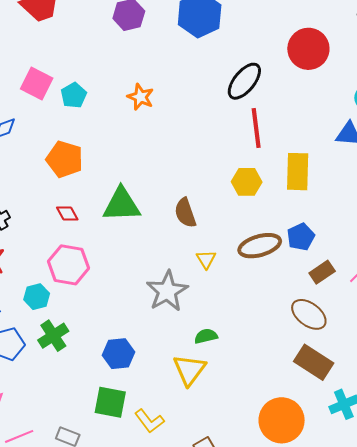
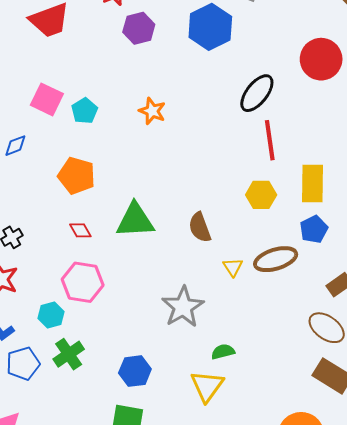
blue pentagon: (301, 237) -> (314, 229), moved
yellow triangle: (206, 259) -> (233, 267), moved

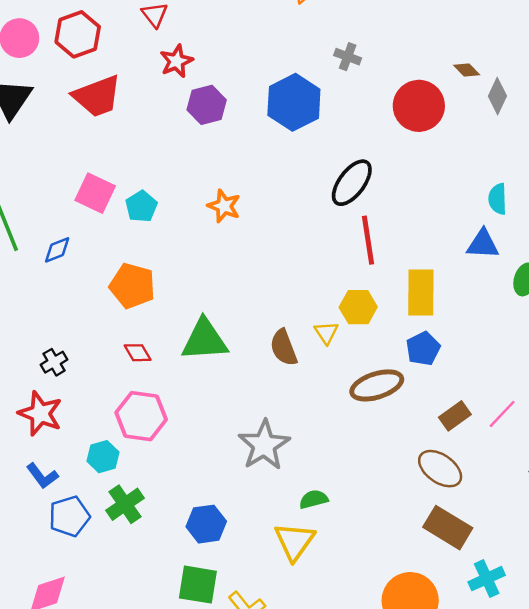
red circle: (321, 59) -> (419, 106), moved
yellow triangle: (233, 267) -> (326, 333), moved

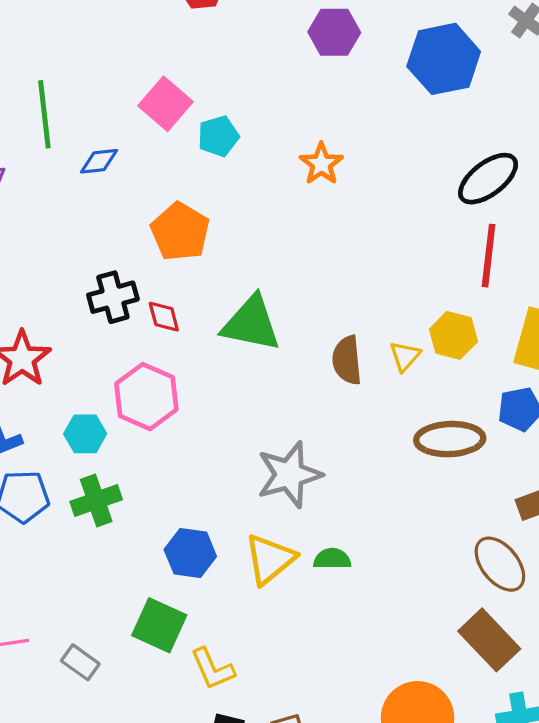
black cross: (54, 362) -> (113, 297), moved, size x1.4
yellow triangle: (295, 541) -> (270, 559), moved

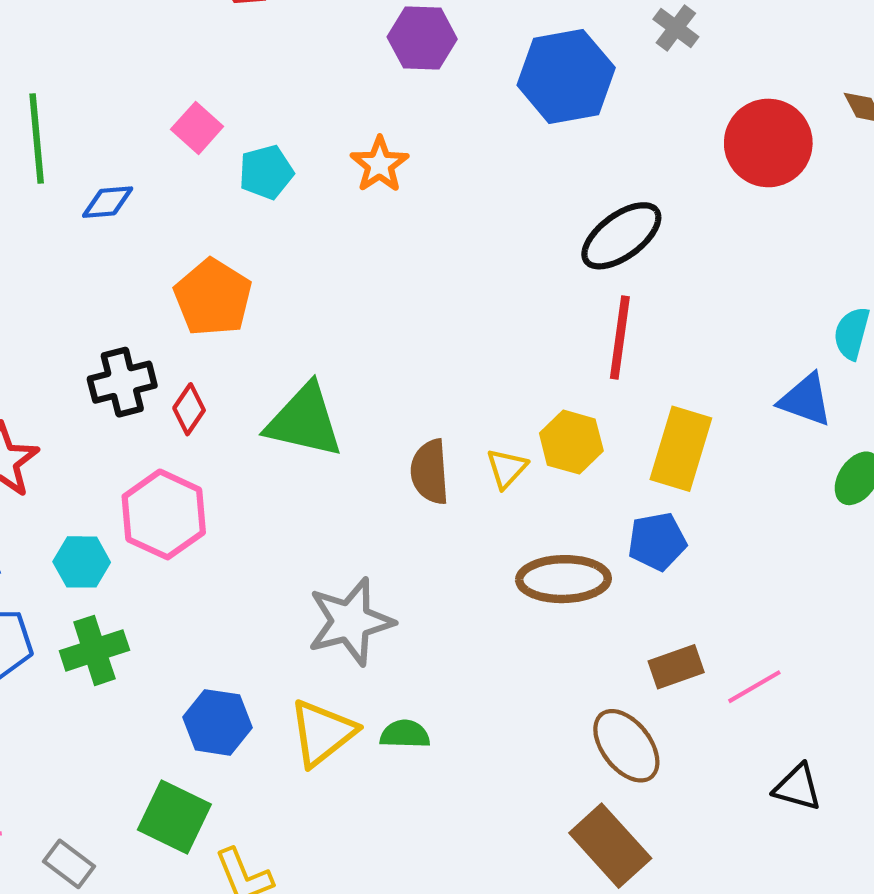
pink square: (165, 104) -> (197, 128), size x0.7
orange star: (321, 164) -> (379, 165), moved
red diamond: (164, 317) -> (189, 409), turned 48

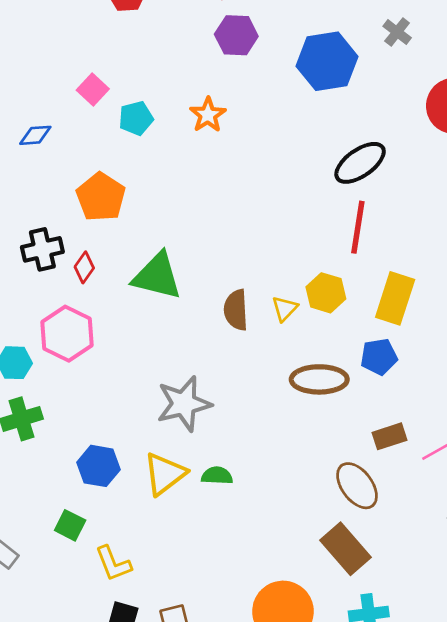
green square: (174, 817) -> (70, 525), size x0.7

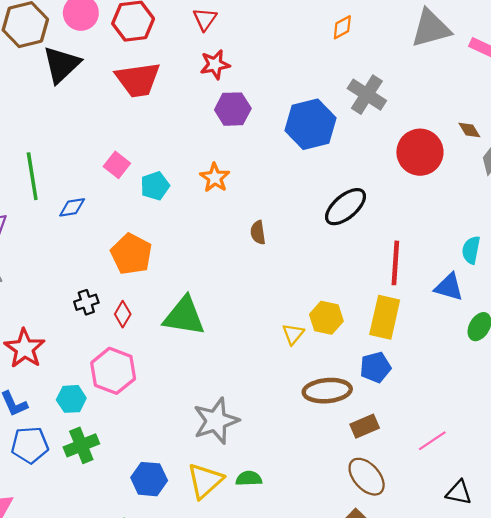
gray cross: (397, 32) -> (367, 95), size x1.6
red line: (358, 227) -> (395, 263), moved
black cross: (42, 249) -> (86, 302), size x0.7
brown semicircle: (236, 310) -> (258, 232), moved, size x0.7
brown rectangle: (389, 436) -> (365, 426), moved

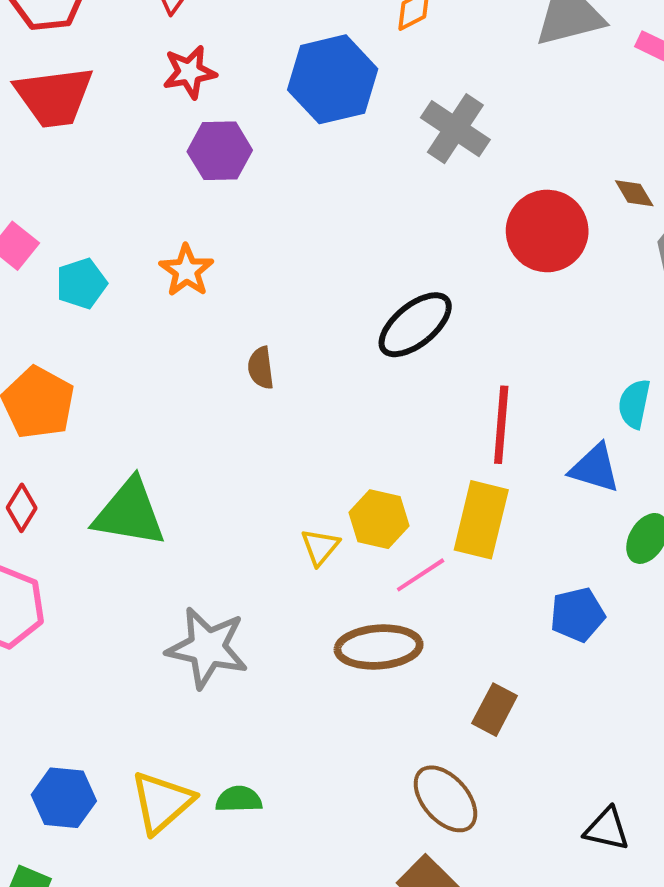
blue hexagon: (310, 124) -> (333, 79), moved
blue pentagon: (375, 367) -> (577, 615), moved
gray star: (216, 421) -> (207, 648), moved, turned 30
brown rectangle: (365, 426) -> (495, 710), moved, turned -40
pink line: (432, 441) -> (421, 575), moved

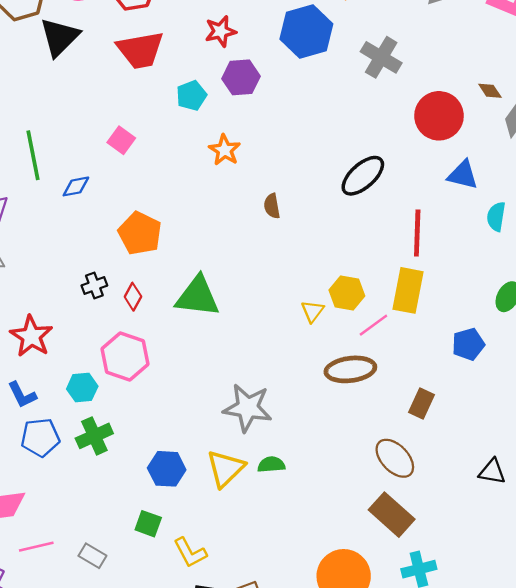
cyan pentagon: (81, 283) -> (191, 95), moved
blue triangle: (595, 468) -> (463, 175), moved
gray star: (207, 648) -> (248, 408), moved

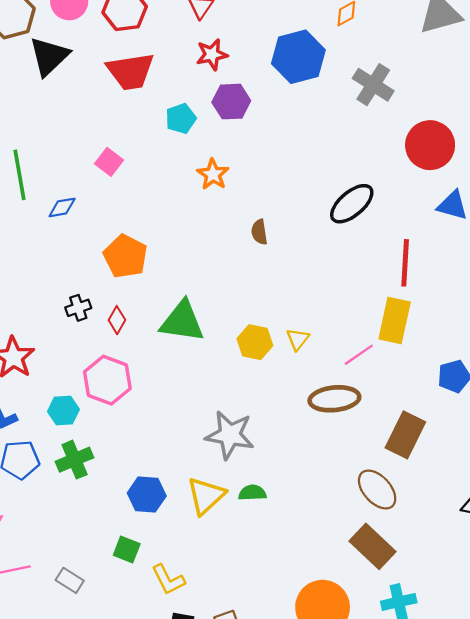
yellow hexagon: (347, 293) -> (255, 342), moved
brown rectangle: (422, 403) -> (405, 435), size x1.5

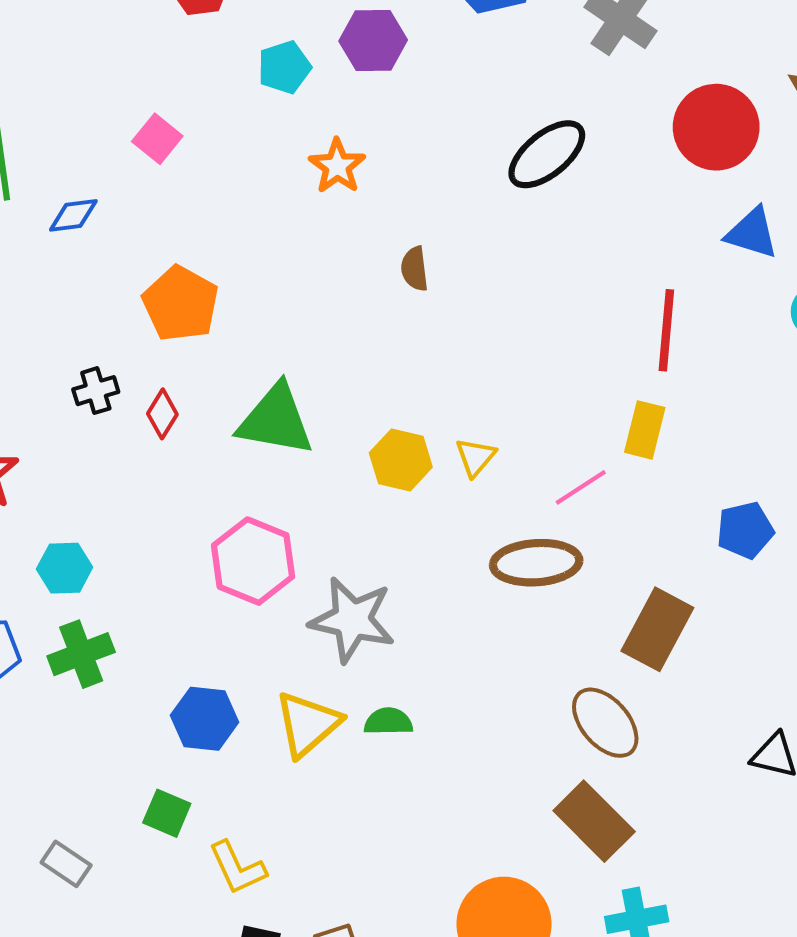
black ellipse: (352, 204) -> (547, 154), moved
yellow rectangle: (395, 321) -> (645, 430), size x0.7
pink hexagon: (107, 380) -> (253, 561), moved

